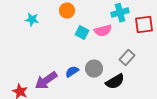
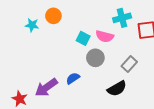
orange circle: (67, 11) -> (53, 16), moved
pink semicircle: (103, 31) -> (105, 36), turned 30
gray circle: (94, 69) -> (95, 58), moved

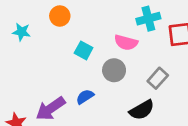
cyan star: (32, 25) -> (21, 32), moved
cyan square: (83, 38) -> (84, 50), moved

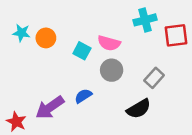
orange circle: (60, 16) -> (46, 38), moved
pink semicircle: (126, 42) -> (109, 43), moved

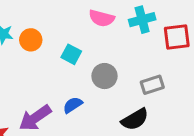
pink semicircle: (109, 43) -> (102, 18), moved
gray rectangle: (154, 78) -> (152, 85), turned 30

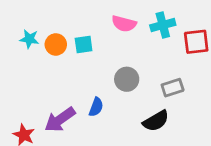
cyan square: (71, 54) -> (84, 44), moved, turned -36
blue semicircle: (73, 105) -> (96, 107), turned 144

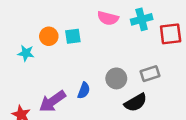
cyan star: (29, 39) -> (26, 53), moved
gray circle: (127, 79) -> (116, 78), moved

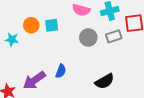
gray rectangle: (150, 74) -> (114, 36), moved
gray circle: (116, 78) -> (88, 37), moved

